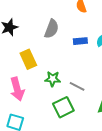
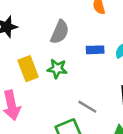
green star: (53, 79) -> (57, 69), moved

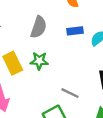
blue rectangle: (95, 50) -> (75, 31), moved

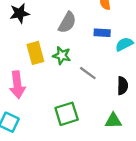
gray line: (70, 93) -> (88, 73), moved

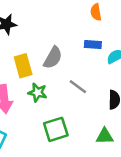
gray semicircle: (67, 22) -> (53, 58), moved
green star: (62, 56) -> (37, 92), moved

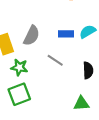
blue rectangle: (93, 45) -> (66, 34), moved
green square: (56, 129) -> (19, 94), moved

